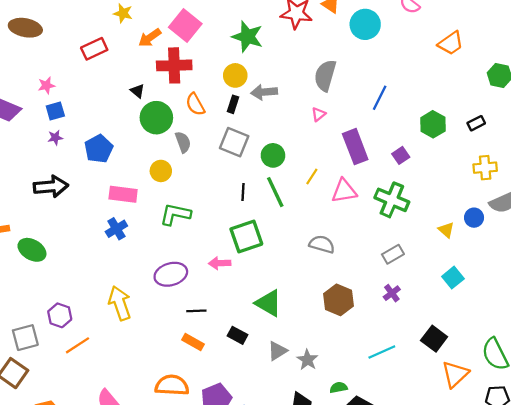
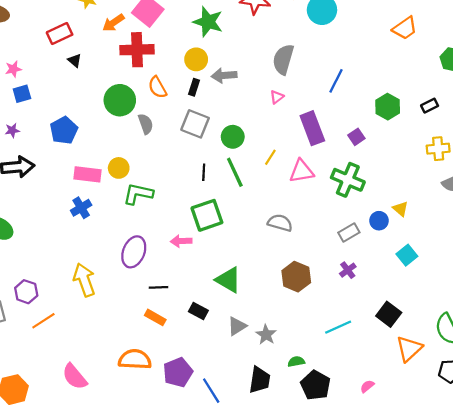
black triangle: (137, 91) -> (75, 60), moved
purple star: (55, 138) -> (12, 130), moved
yellow circle: (161, 171) -> (119, 168), moved
blue circle: (474, 218) -> (379, 221), moved
purple ellipse: (171, 274) -> (134, 252), turned -52

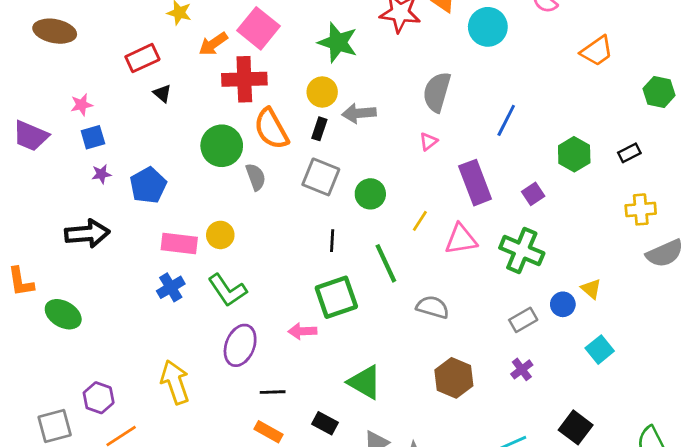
orange semicircle: (157, 87) -> (271, 129), size x1.4
purple star: (12, 130) -> (101, 174), moved
green line: (235, 172) -> (386, 263), moved
green L-shape: (138, 194) -> (227, 290), moved, turned -136

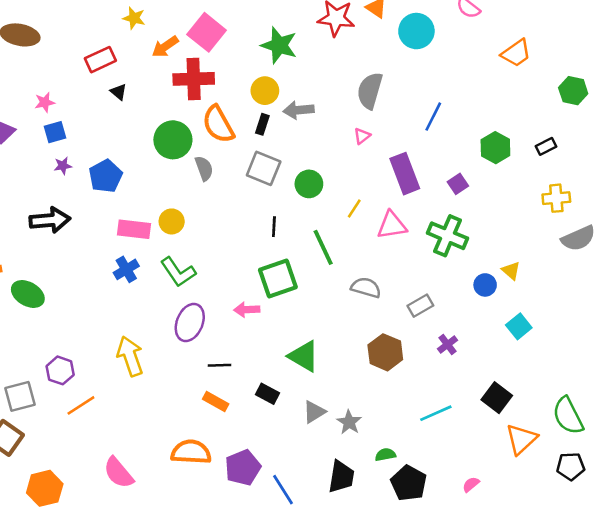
gray rectangle: (523, 320) -> (420, 306), moved

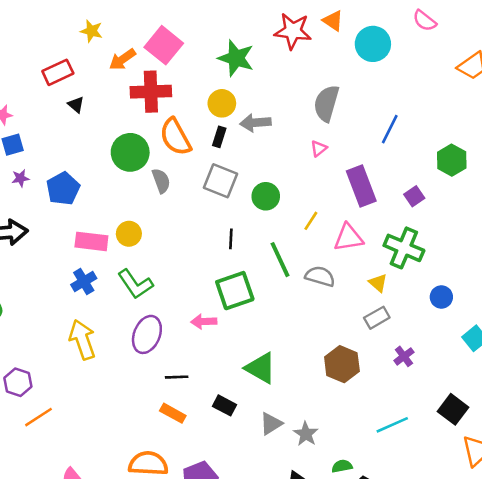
yellow triangle: (511, 271) -> (378, 283), moved
gray semicircle: (366, 288) -> (320, 276), moved
yellow arrow: (130, 356) -> (82, 340), moved

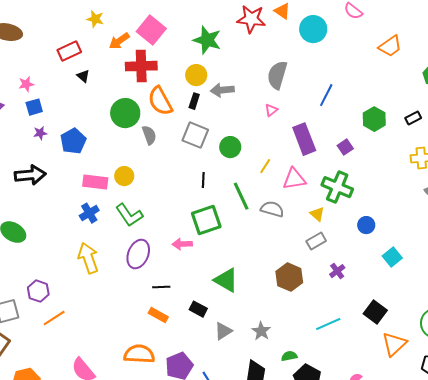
gray triangle: (271, 424) -> (223, 331), moved

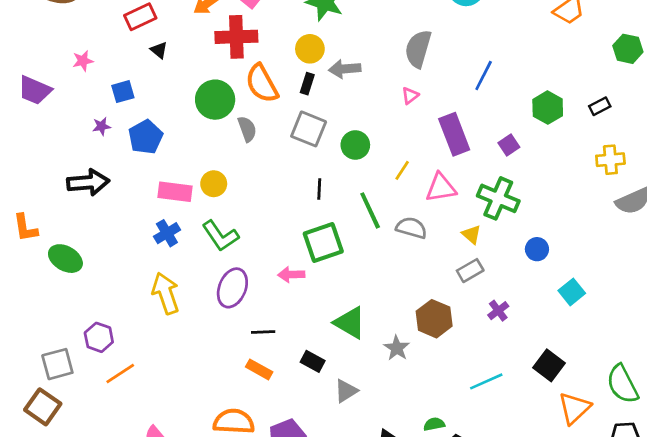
blue square: (34, 107) -> (123, 92), moved
gray star: (261, 331) -> (397, 348), moved

